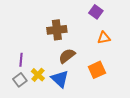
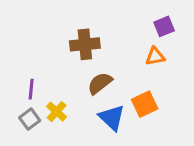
purple square: (96, 12) -> (164, 26), moved, turned 32
blue triangle: (60, 79) -> (112, 118), moved

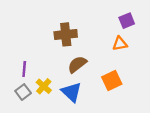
blue triangle: (112, 118) -> (71, 92), moved

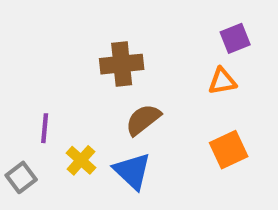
orange square: (112, 81) -> (229, 150), moved
gray square: (23, 92) -> (21, 177), moved

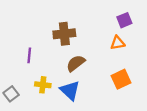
purple line: (45, 128) -> (29, 55), moved
yellow cross: (81, 160) -> (43, 85), turned -35

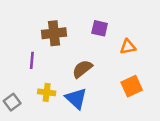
purple square: (124, 20) -> (100, 28), moved, turned 35
brown cross: (64, 34) -> (54, 33), moved

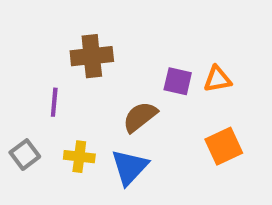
purple square: (100, 28) -> (178, 81), moved
blue triangle: (76, 98) -> (130, 167), turned 30
gray square: (12, 102) -> (25, 155), moved

